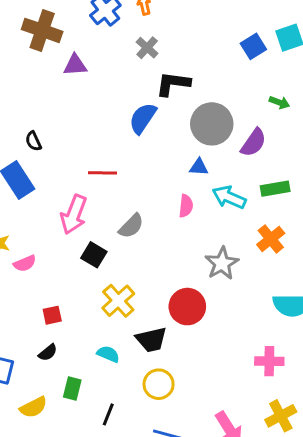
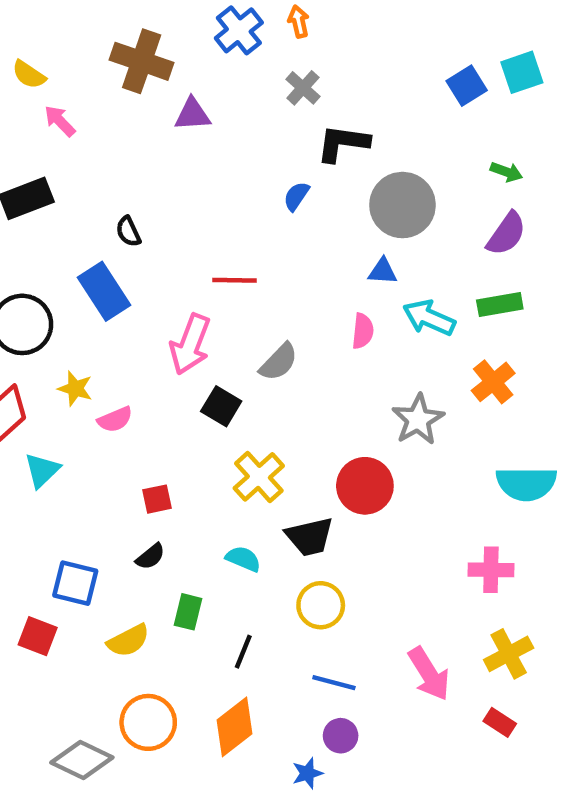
blue semicircle: (143, 118) -> (296, 196), size x0.6
purple semicircle: (253, 143) -> (506, 234), moved

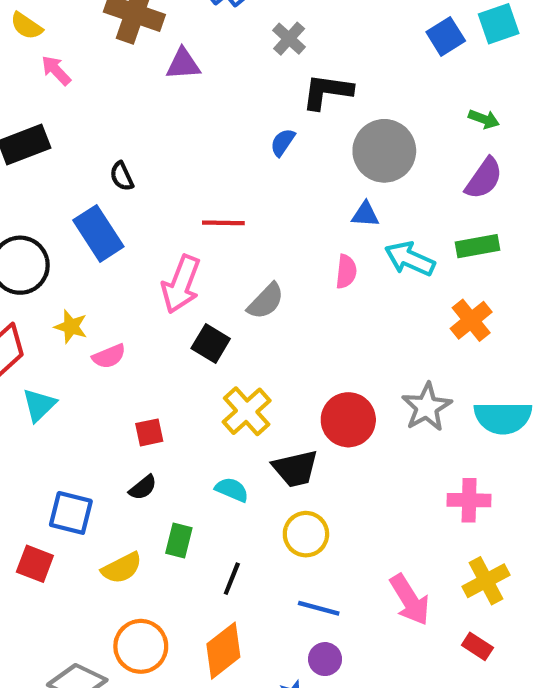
gray star: (418, 419) -> (427, 407), moved

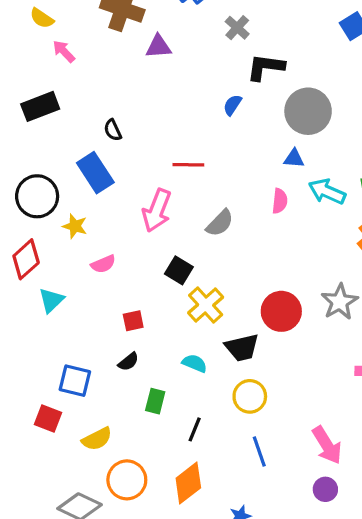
yellow star: (71, 327) -> (75, 226), moved
black square: (211, 344) -> (179, 270), moved
yellow semicircle: (122, 568) -> (97, 439), moved
blue line: (319, 608) -> (259, 452), turned 56
purple circle: (325, 659) -> (325, 489), moved

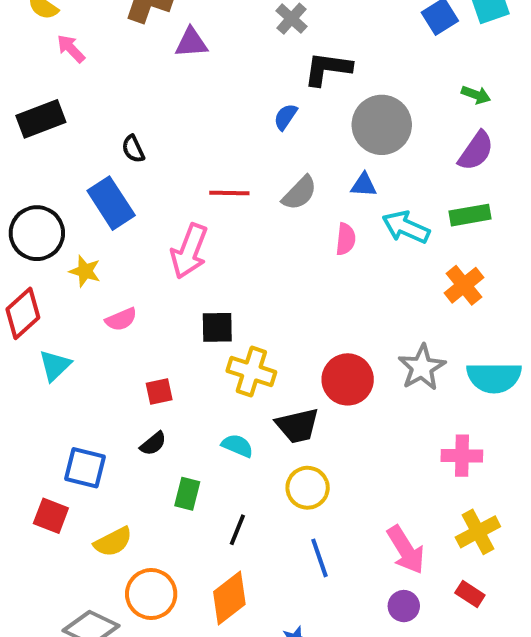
gray semicircle: (220, 223) -> (300, 193), moved
black square: (179, 270) -> (217, 327), turned -32
yellow cross: (206, 305) -> (251, 371), turned -30

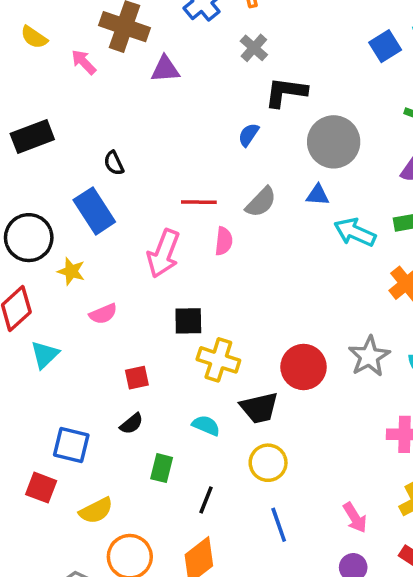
pink arrow: (71, 49) -> (84, 62), moved
pink semicircle: (346, 239) -> (224, 241), moved
pink arrow: (406, 550) -> (355, 518), size x0.7

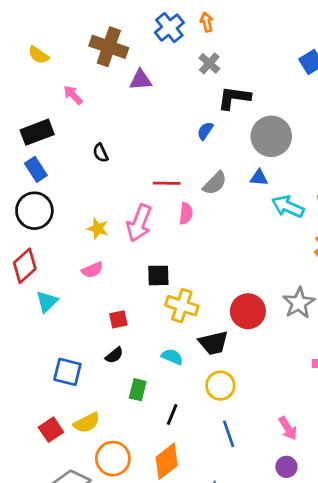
pink arrow: (84, 62) -> (73, 95), moved
blue rectangle: (94, 211) -> (36, 169), moved, size x0.7
yellow star: (71, 271) -> (98, 229), moved
red square: (41, 488) -> (51, 430), moved, turned 35

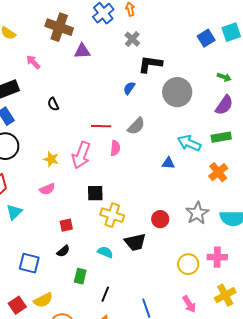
blue triangle: (259, 178) -> (168, 163), moved
red circle: (248, 311) -> (160, 219), size x0.7
yellow circle: (220, 386) -> (188, 264), moved

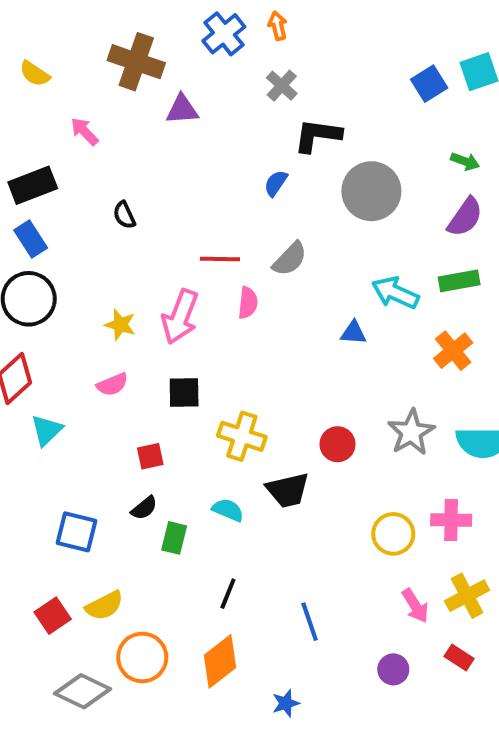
black square: (95, 193) -> (184, 392), moved
green rectangle: (80, 276) -> (174, 538), moved
pink arrow: (189, 304) -> (415, 606), moved

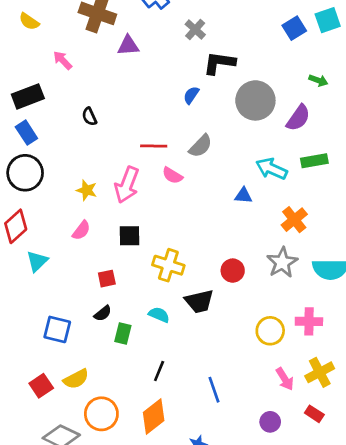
purple semicircle: (465, 217) -> (298, 118), moved
pink semicircle: (248, 303) -> (172, 175), turned 115
orange cross: (453, 351) -> (294, 220), moved
pink semicircle: (112, 384) -> (81, 230), turned -30

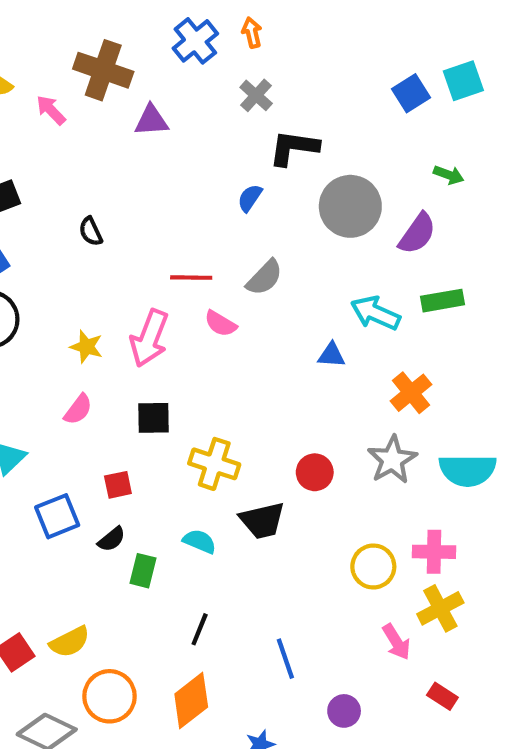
pink arrow: (63, 60) -> (51, 110), moved
blue square: (57, 329) -> (57, 516), moved, turned -36
yellow cross: (320, 372) -> (440, 608), moved
purple circle: (270, 422) -> (344, 711), moved

